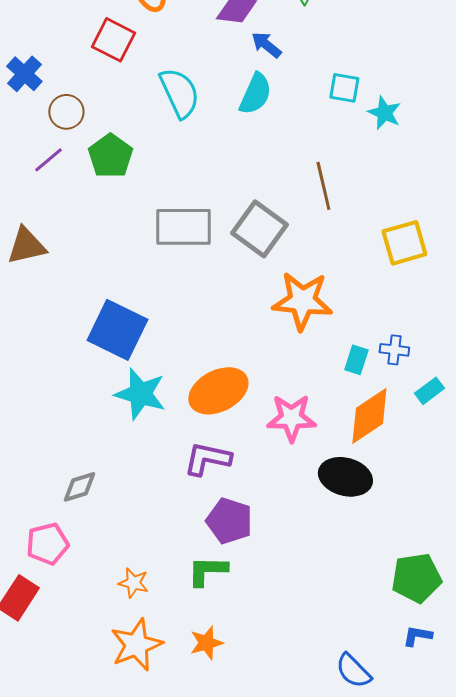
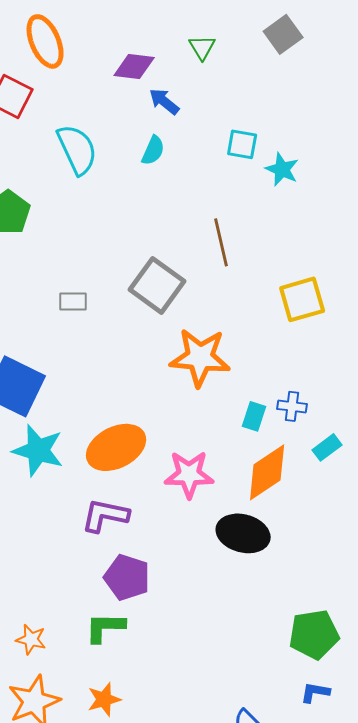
cyan semicircle: (255, 94) -> (153, 150), size x0.7
gray rectangle: (183, 227) -> (73, 301), moved, size x0.5

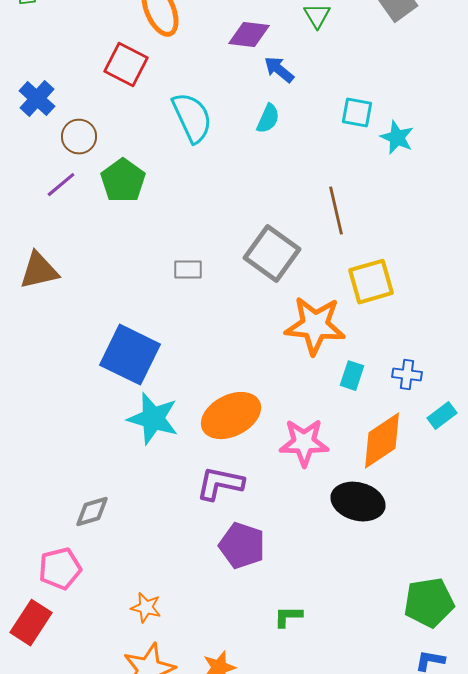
yellow square: (302, 299) -> (371, 282), moved
cyan rectangle: (254, 416) -> (352, 376), moved
green L-shape: (105, 627) -> (288, 617), moved, size x0.7

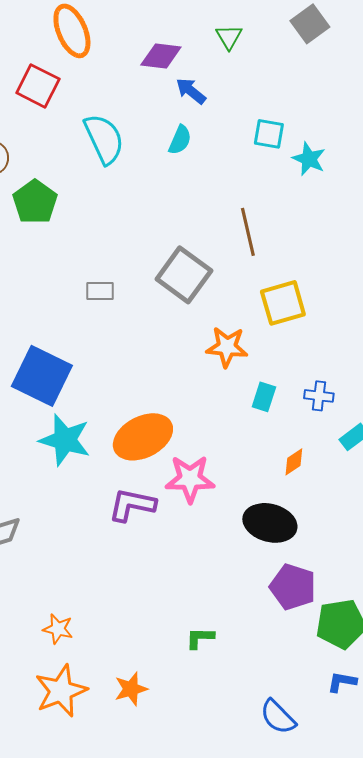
orange star: (315, 326) -> (227, 347), size x0.7
orange diamond: (382, 441) -> (294, 462), size x0.5
pink star: (304, 443) -> (190, 479), moved
purple pentagon: (242, 546) -> (293, 587), moved

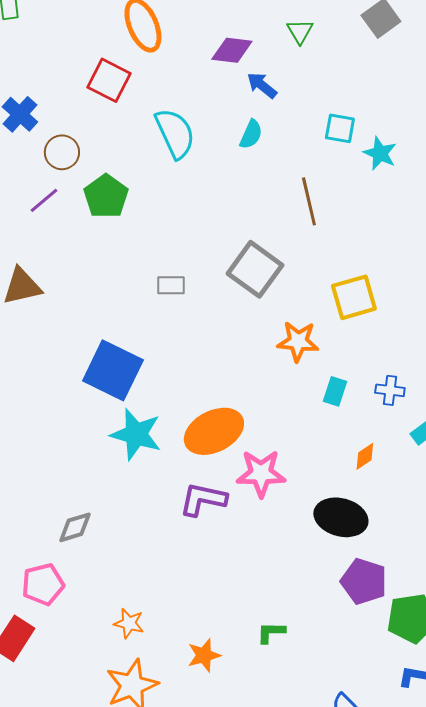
brown line: (248, 232) -> (309, 201), moved
orange star: (131, 689) -> (204, 655), moved

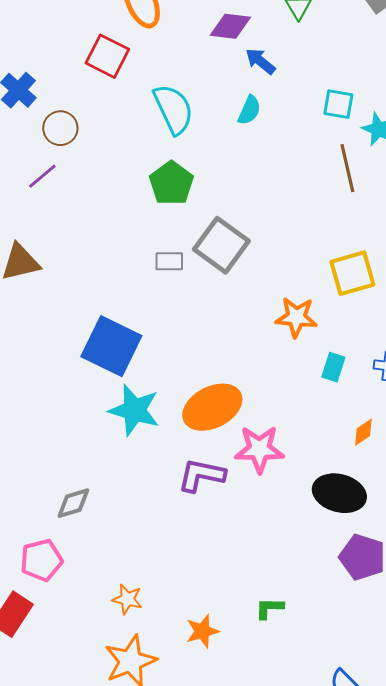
green pentagon: (106, 196) -> (171, 183), moved
brown line: (309, 201) -> (347, 168), moved
gray square: (255, 269) -> (221, 245), moved

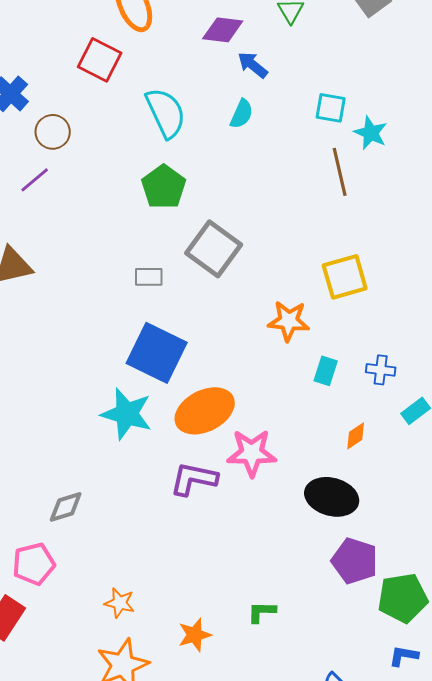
gray rectangle: (169, 261) -> (149, 277), moved
blue square: (111, 346) -> (157, 353), moved

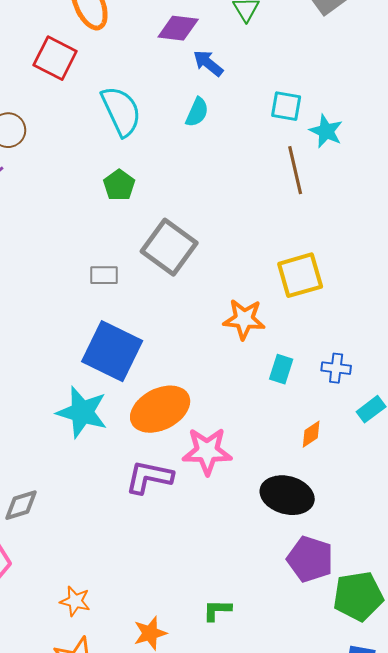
green pentagon: (164, 187) -> (119, 185), size x0.7

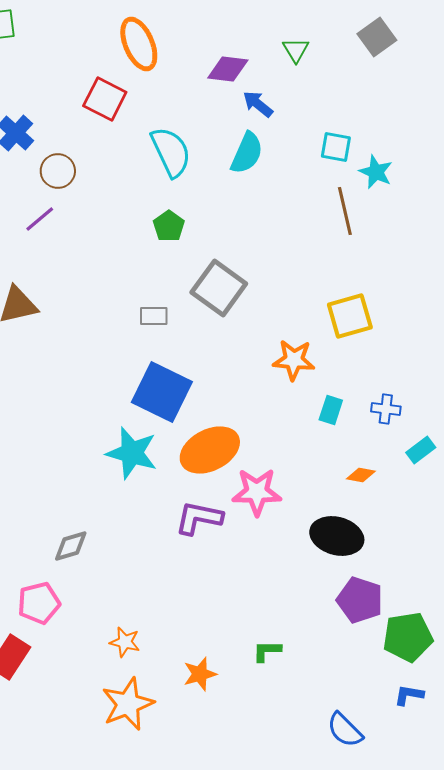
cyan semicircle: (197, 112) -> (247, 153), size x1.4
orange diamond: (311, 434) -> (361, 475), turned 44

